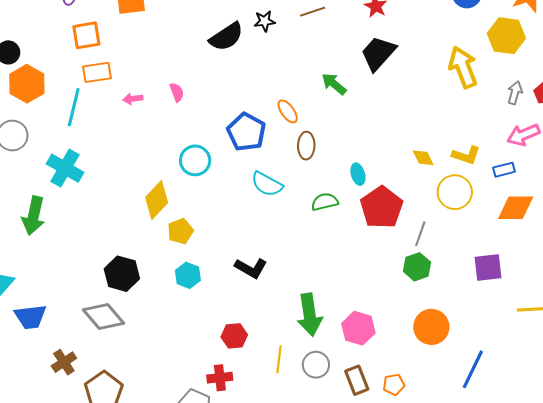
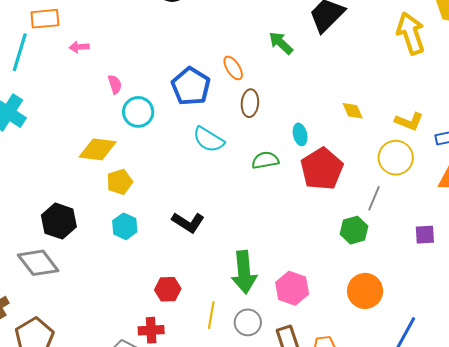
pink semicircle: (177, 92) -> (115, 84), moved
yellow diamond: (423, 158) -> (353, 111), moved
yellow diamond: (157, 200) -> (98, 149), turned 51
gray line: (420, 234) -> (374, 198), moved
purple square: (488, 268) -> (425, 235), size x0.7

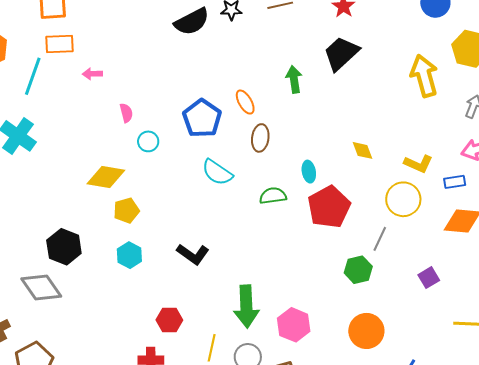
green arrow: (281, 43) -> (294, 79), turned 36
cyan circle: (138, 112) -> (148, 141), size x0.7
purple square: (425, 235) -> (429, 278), turned -30

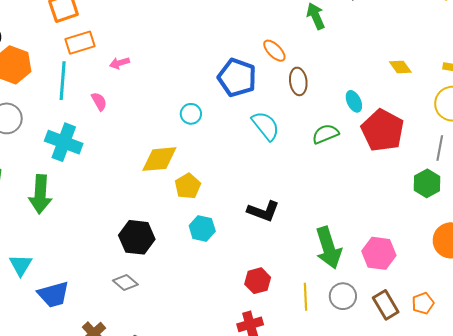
pink semicircle: (126, 113) -> (99, 101), moved
cyan semicircle: (217, 172) -> (266, 126), turned -148
gray diamond: (41, 287) -> (125, 283), size x0.6

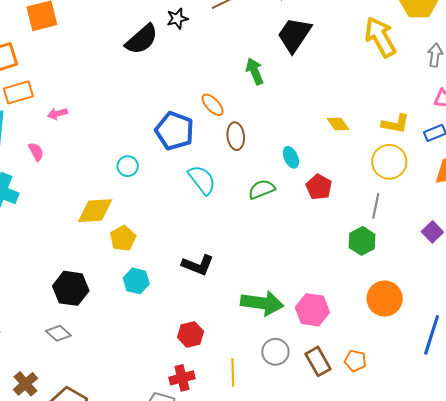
red pentagon: (383, 130) -> (319, 187), size x0.6
green arrow: (328, 248) -> (262, 303), turned -66
yellow line: (306, 297) -> (233, 372), moved
orange pentagon: (423, 303) -> (355, 361), turned 30

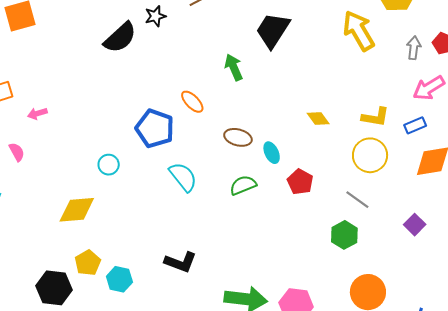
brown ellipse: (236, 136) -> (238, 137), moved, turned -68
gray line: (376, 206) -> (357, 200), turned -65
yellow pentagon: (123, 238) -> (88, 263), moved

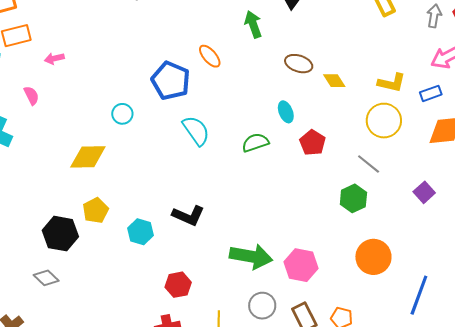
brown ellipse: (238, 137) -> (299, 64), moved
cyan hexagon: (119, 279) -> (140, 232), moved

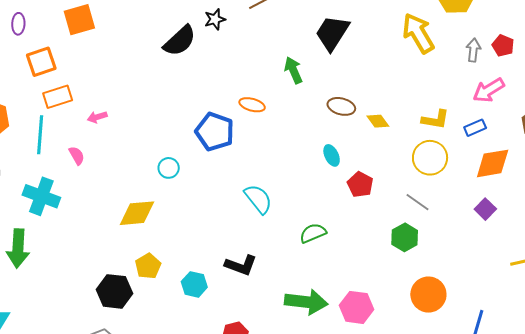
orange ellipse: (210, 56) -> (252, 105), turned -30
cyan semicircle: (196, 131) -> (258, 199), moved
green semicircle: (255, 143) -> (313, 233), moved
purple square: (424, 192) -> (485, 209), moved

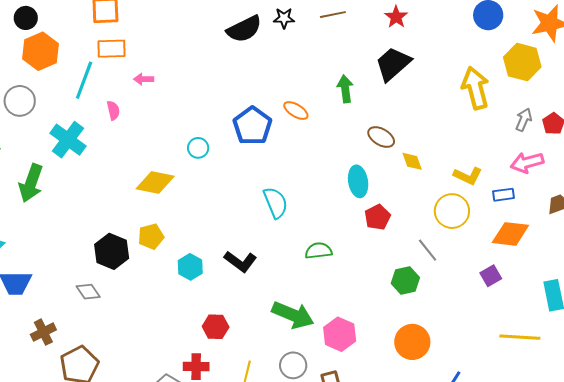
cyan ellipse: (332, 155) -> (358, 181), size x1.4

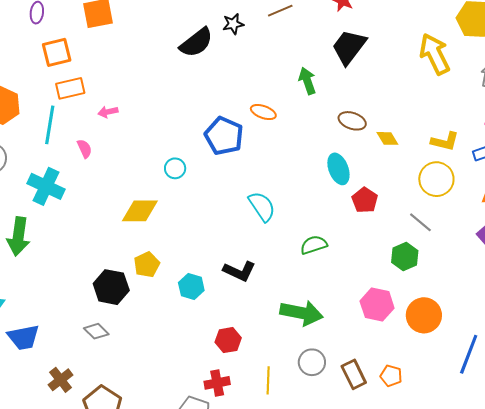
pink hexagon: (340, 334) -> (377, 305), moved

